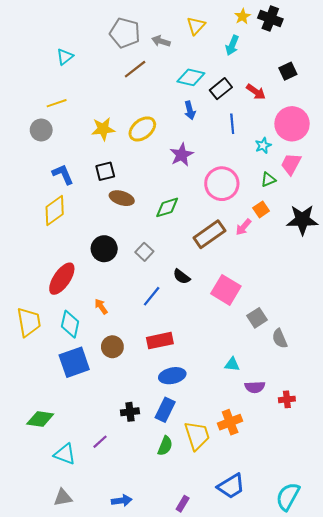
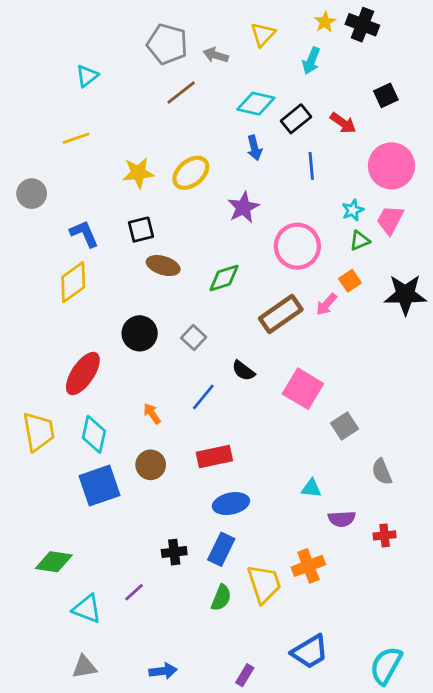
gray circle: (41, 130) -> (32, 194), moved
cyan star: (263, 145) -> (353, 210), moved
orange arrow: (101, 307) -> (152, 414), moved
gray semicircle: (280, 339) -> (382, 472), moved

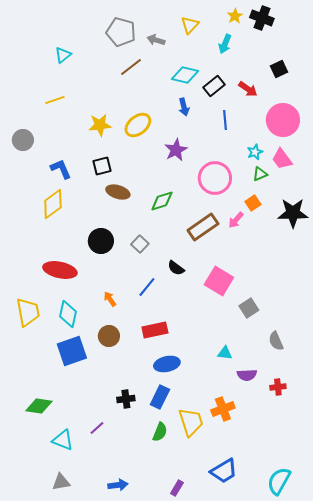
pink trapezoid: (390, 220) -> (282, 159), turned -65
red ellipse: (83, 373) -> (60, 270), turned 68

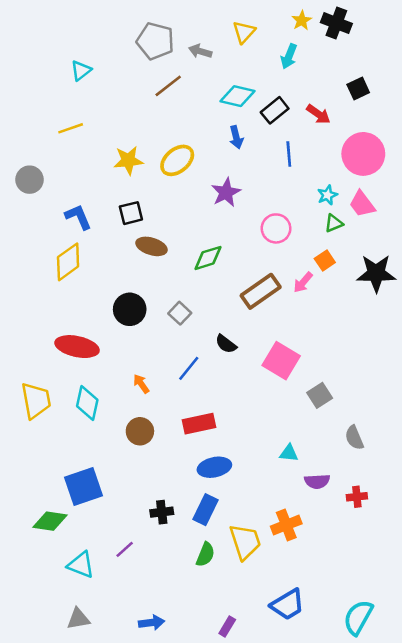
pink circle: (215, 178) -> (276, 228), size x0.7
blue square: (72, 351) -> (83, 486), moved

